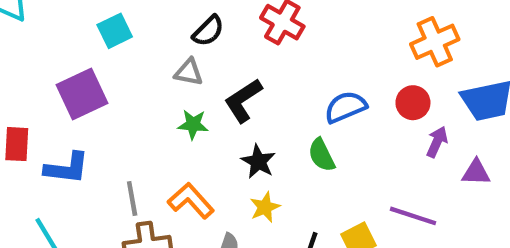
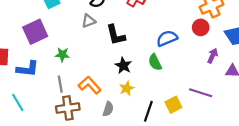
gray triangle: (189, 72) -> (89, 21), turned -32
black L-shape: (243, 101) -> (116, 35), turned -70
red circle: (413, 103) -> (201, 27), moved
green star: (193, 124) -> (62, 55), moved

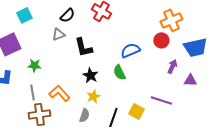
yellow square: (173, 105) -> (136, 111), turned -35
gray semicircle: (108, 109) -> (84, 115), moved

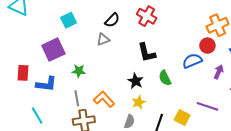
black L-shape: (83, 47) -> (147, 53), moved
blue semicircle: (130, 50) -> (192, 61), moved

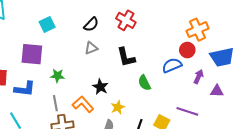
gray triangle: (103, 39) -> (91, 48), moved
purple square: (53, 50) -> (32, 54), turned 30
black star: (135, 81) -> (100, 87), moved

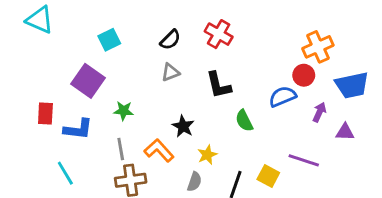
purple square: (32, 54) -> (88, 81), turned 30

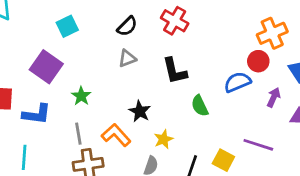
green star: (123, 111) -> (81, 96), turned 30
cyan line: (65, 173) -> (24, 157), turned 35

